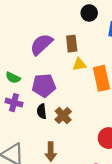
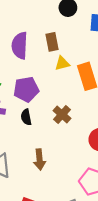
purple semicircle: (41, 44) -> (20, 46), turned -40
brown cross: (63, 116) -> (62, 114), moved

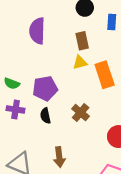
brown rectangle: (52, 42) -> (82, 41), moved
purple semicircle: (20, 46) -> (37, 31), moved

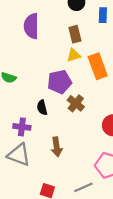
purple pentagon: (45, 88) -> (60, 82), moved
purple cross: (16, 109) -> (22, 127), moved

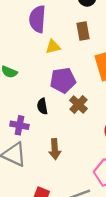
yellow triangle: (74, 55) -> (53, 47), moved

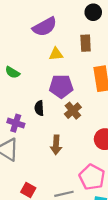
purple semicircle: (37, 19) -> (45, 27), turned -130
brown arrow: (55, 149) -> (56, 145), moved

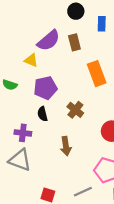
purple semicircle: (45, 27) -> (49, 41), moved
yellow triangle: (56, 54) -> (31, 60), moved, turned 40
purple pentagon: (61, 86) -> (45, 88), moved

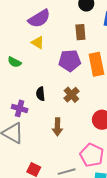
purple semicircle: (49, 41) -> (39, 19), moved
purple pentagon: (45, 88) -> (70, 61), moved

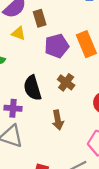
brown rectangle: (80, 32) -> (40, 18), moved
black semicircle: (40, 94) -> (32, 88), size x1.6

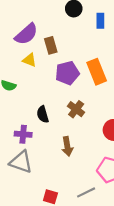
black semicircle: (32, 88) -> (43, 114), size x0.7

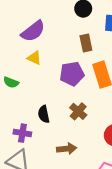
brown rectangle: (51, 45) -> (86, 43), moved
brown arrow: (67, 146) -> (67, 149), turned -90

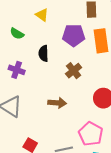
black semicircle: (44, 114) -> (43, 53), moved
purple cross: (22, 133) -> (17, 70), moved

